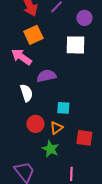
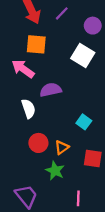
orange square: (33, 35) -> (36, 44), turned 30
white square: (75, 45) -> (83, 55), turned 30
cyan square: (63, 108) -> (84, 122), moved, turned 32

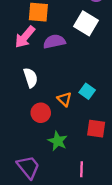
pink arrow: (23, 69) -> (25, 37), turned -85
purple semicircle: (51, 90) -> (54, 41), moved
orange triangle: (62, 147) -> (64, 99), moved, turned -40

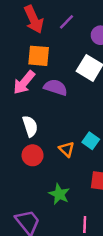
purple semicircle: (54, 41) -> (56, 87), turned 30
red circle: (41, 113) -> (33, 155), moved

